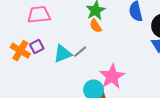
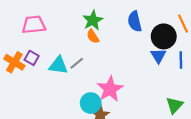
purple square: (37, 46) -> (32, 58), turned -32
cyan triangle: (63, 54) -> (58, 65), turned 30

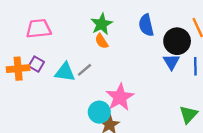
orange cross: (14, 62) -> (18, 69), turned -36

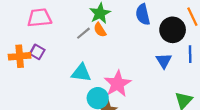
blue triangle: (171, 62) -> (164, 61), moved
gray line: (84, 70) -> (83, 33), moved
cyan triangle: (65, 72) -> (81, 73), moved

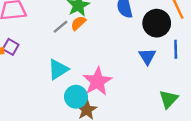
orange semicircle: (100, 30) -> (78, 23), turned 80
cyan triangle: (81, 73) -> (58, 69), turned -40

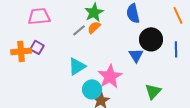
black circle: (157, 23) -> (151, 39), moved
blue triangle: (147, 56) -> (136, 55), moved
green triangle: (169, 99) -> (153, 91), moved

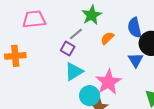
blue semicircle: (133, 13) -> (135, 28), moved
orange semicircle: (94, 27) -> (107, 38), moved
purple square: (37, 47) -> (68, 49), moved

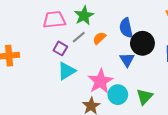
pink trapezoid: (34, 19) -> (54, 20), moved
gray line: (76, 34) -> (79, 37), moved
cyan circle: (90, 96) -> (118, 95), moved

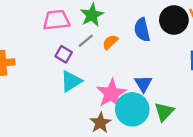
black circle: (142, 43) -> (174, 20), moved
blue triangle: (127, 60) -> (143, 84), moved
cyan circle: (118, 95) -> (132, 109), size x1.4

